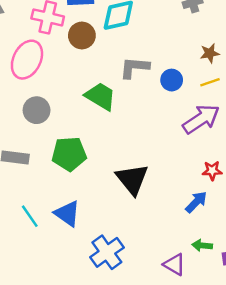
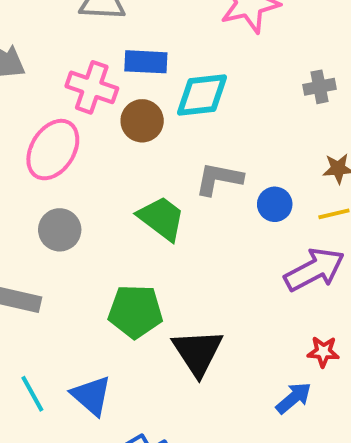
green pentagon: (69, 154) -> (135, 311), moved

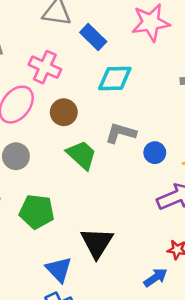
blue rectangle: (146, 62) -> (93, 37), moved, turned 36
brown circle: (142, 121) -> (64, 112), moved
green pentagon: (135, 311) -> (37, 212), moved
blue triangle: (91, 396) -> (59, 270), moved

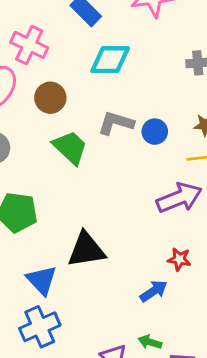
blue circle: (155, 153) -> (155, 132), moved
black triangle: (97, 243) -> (86, 250), turned 48

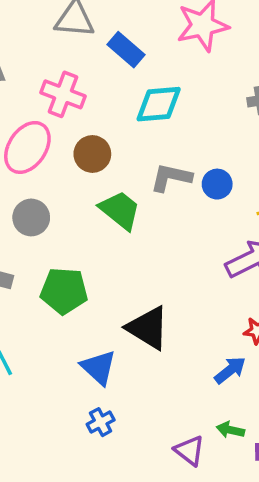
black triangle: (86, 250) -> (148, 328), turned 45
blue cross: (40, 327) -> (101, 422), size x0.6

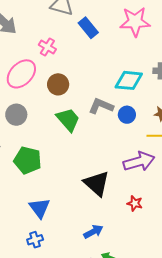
pink cross: (63, 94) -> (47, 47), size x0.7
cyan diamond: (159, 104) -> (129, 80), moved
black triangle: (148, 328) -> (97, 183), moved
blue arrow: (230, 370) -> (93, 232), moved

